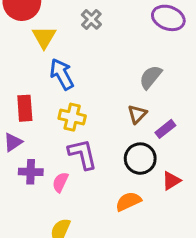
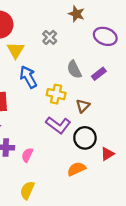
gray semicircle: (151, 77) -> (74, 69), moved, turned -66
yellow cross: (72, 117) -> (56, 94), moved
purple rectangle: (165, 129) -> (99, 74), moved
purple L-shape: (82, 154) -> (58, 125), moved, turned 140

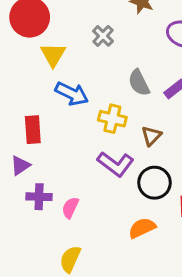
blue arrow: (28, 77) -> (72, 94), turned 145

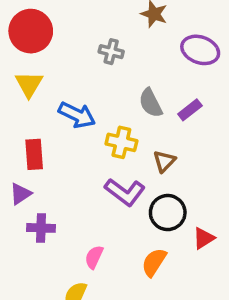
gray cross: (103, 36) -> (111, 52), turned -30
yellow triangle: (53, 55) -> (29, 84), moved
pink semicircle: (70, 208) -> (94, 257), moved
orange semicircle: (142, 228) -> (154, 262), turned -32

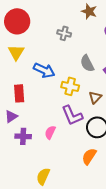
purple L-shape: (125, 192) -> (72, 115), turned 30
pink semicircle: (94, 257) -> (50, 132), moved

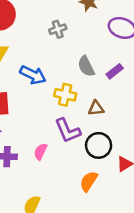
gray cross: (64, 33) -> (58, 29), turned -32
brown triangle: (95, 97) -> (96, 108), turned 40

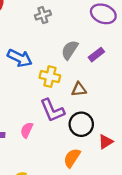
gray semicircle: (86, 66) -> (70, 50), turned 60

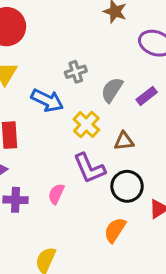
gray cross: (43, 15) -> (76, 72), moved
yellow cross: (50, 77) -> (86, 125), turned 30

